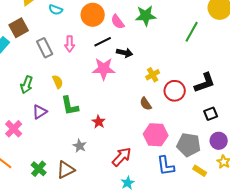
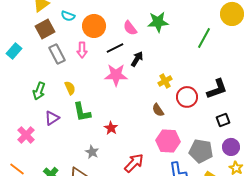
orange circle: (93, 15) -> (94, 26), moved
brown square: (19, 28) -> (45, 29), moved
black arrow: (125, 53) -> (137, 59), turned -70

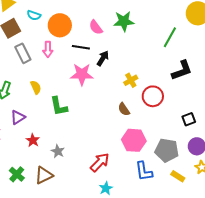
black line: (115, 48) -> (81, 47), turned 36
black L-shape: (217, 89) -> (182, 70), moved
green L-shape: (82, 112) -> (59, 106), moved
red star: (111, 128) -> (33, 140), moved

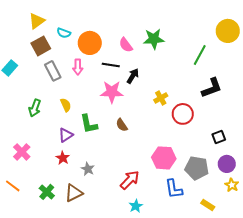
brown semicircle: (124, 109) -> (122, 125), moved
purple triangle: (18, 117) -> (66, 135), moved
yellow rectangle: (178, 176) -> (208, 205), moved

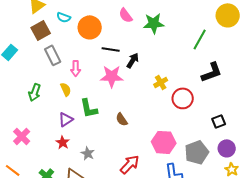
pink semicircle: (126, 45) -> (126, 15), moved
pink arrow: (78, 67) -> (76, 68), moved
brown semicircle: (122, 125) -> (122, 119), moved
gray pentagon: (197, 168) -> (197, 152), turned -30

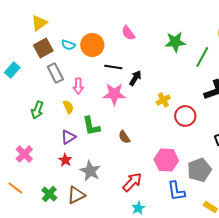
cyan semicircle: (64, 17) -> (68, 45), moved
green star: (154, 23) -> (175, 42), moved
gray star: (88, 153) -> (90, 171), size x1.5

